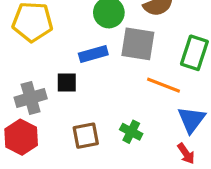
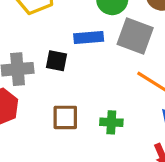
green cross: (131, 132) -> (111, 122), turned -35

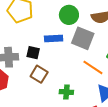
brown square: (65, 117) -> (39, 74), moved, turned 30

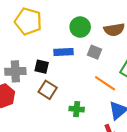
gray square: (83, 38) -> (95, 52), size x0.6

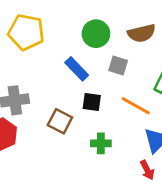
blue rectangle: (64, 52) -> (77, 69), turned 54
black square: (42, 67) -> (92, 102), moved

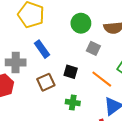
blue rectangle: (77, 69) -> (42, 49), moved
brown square: (60, 121) -> (46, 82), turned 30

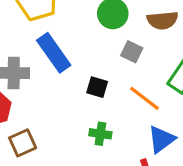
blue rectangle: (42, 49) -> (54, 53), size x1.4
brown square: (46, 82) -> (23, 143), moved

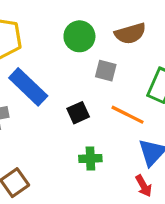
black square: (97, 87) -> (78, 113), turned -30

